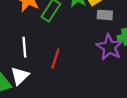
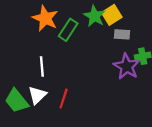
red line: (55, 59) -> (64, 99), moved

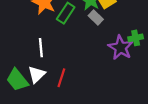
gray rectangle: (122, 34) -> (96, 17), moved, turned 40

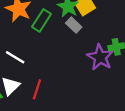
white line: (41, 48) -> (15, 57), turned -54

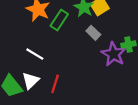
gray rectangle: (74, 25) -> (93, 33), moved

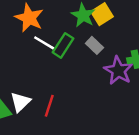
green rectangle: (59, 20) -> (63, 45), moved
white line: (35, 54) -> (44, 43), moved

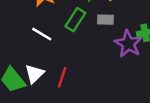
white line: (44, 43) -> (42, 34), moved
gray rectangle: (94, 45) -> (105, 20), turned -42

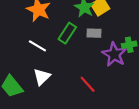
white triangle: (35, 74) -> (42, 77), moved
red line: (62, 77) -> (88, 84), moved, turned -60

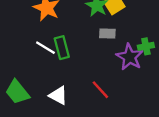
green rectangle: (67, 33) -> (62, 48), moved, turned -48
white triangle: (42, 77) -> (58, 96), moved, turned -48

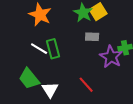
green trapezoid: (17, 92) -> (29, 79), moved
white triangle: (58, 96) -> (50, 90), turned 30

